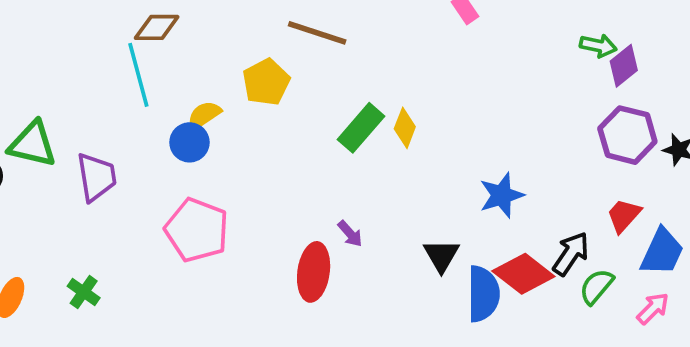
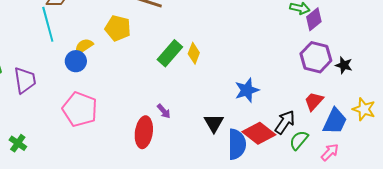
yellow pentagon: (266, 82) -> (118, 28), turned -30

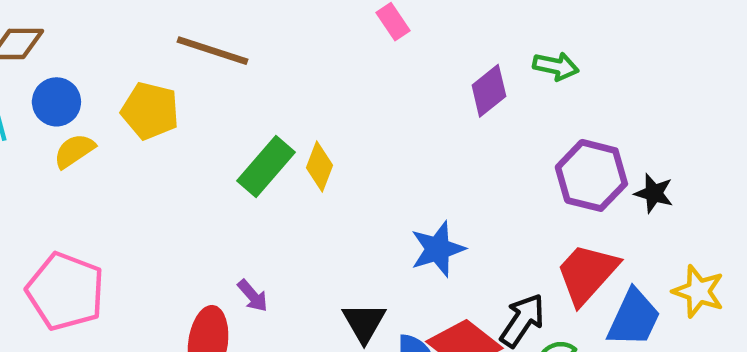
purple diamond: (314, 19) -> (489, 91), moved
blue circle: (76, 61) -> (56, 102), moved
red trapezoid: (314, 101) -> (587, 274), size x1.5

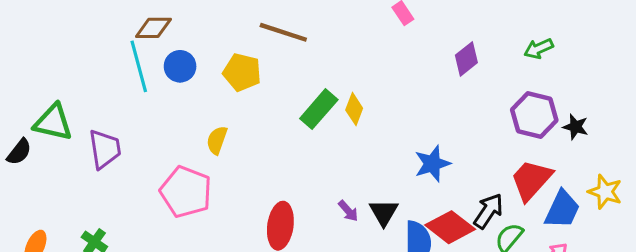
green arrow: (556, 66) -> (539, 49), moved, turned 144
yellow semicircle: (74, 151) -> (217, 140), moved, turned -36
purple arrow: (253, 296) -> (348, 211), moved

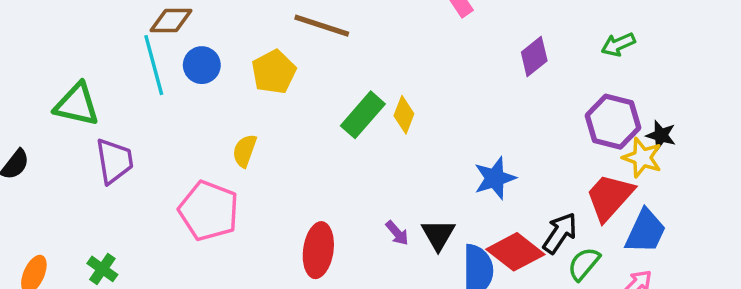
yellow pentagon: (242, 72) -> (274, 72), turned 30
green triangle: (53, 122) -> (77, 104), moved
yellow star: (605, 192) -> (642, 158), moved

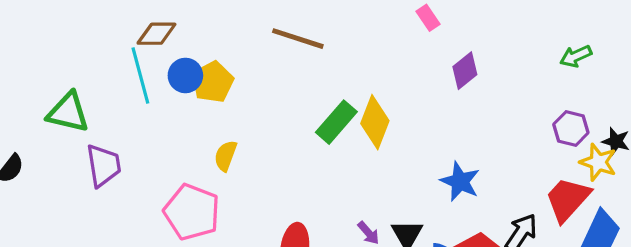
purple diamond: (534, 57) -> (465, 71), moved
yellow pentagon: (274, 72) -> (213, 82), moved
yellow diamond: (404, 115) -> (375, 122), size x1.5
purple hexagon: (613, 122) -> (571, 128), size x0.7
blue star: (495, 178) -> (460, 181), turned -30

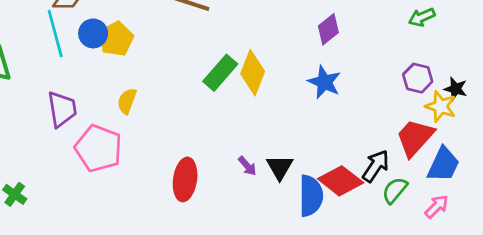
purple trapezoid: (103, 165) -> (62, 109), moved
blue star: (460, 181) -> (324, 82), moved

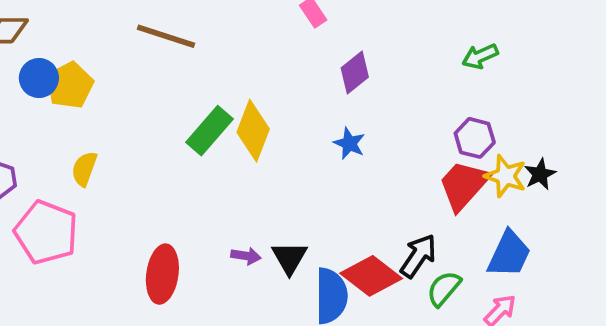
blue star: (324, 82) -> (349, 143), size x0.7
black star: (456, 89) -> (540, 174), moved, turned 30
red trapezoid: (415, 138) -> (464, 185), moved
purple arrow: (247, 166) -> (246, 256), turned -40

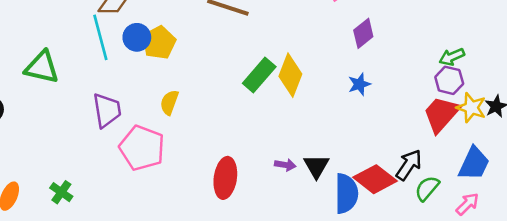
green arrow: (480, 56) -> (452, 57), moved
blue star: (349, 143) -> (359, 84), turned 30

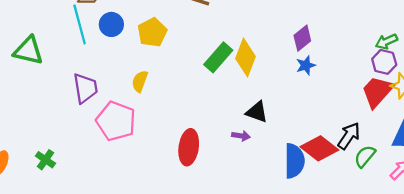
purple diamond: (363, 33) -> (302, 38), moved
yellow pentagon: (159, 43) -> (152, 32), moved
black triangle: (316, 166) -> (257, 112), moved, turned -40

